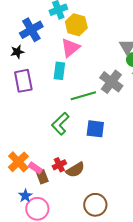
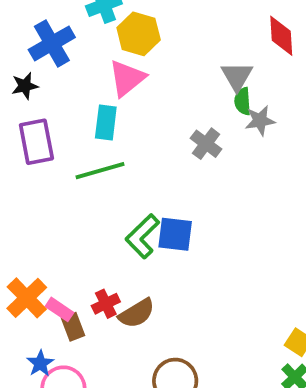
gray cross: (111, 82) -> (206, 144), size x0.7
green line: (83, 96) -> (100, 171), moved
green L-shape: (60, 124) -> (142, 236), moved

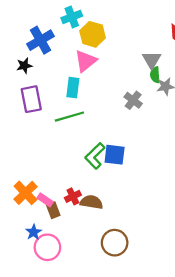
brown semicircle: (137, 313) -> (91, 202), turned -140

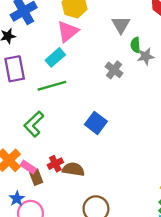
gray triangle: (152, 60) -> (121, 25), moved
cyan rectangle: (73, 88) -> (55, 57), turned 42
blue square: (115, 155) -> (96, 123), turned 30
green L-shape: (95, 156) -> (34, 124), moved

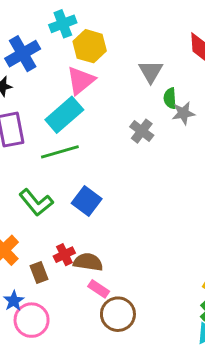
cyan rectangle: (55, 57) -> (64, 115), size x1.4
blue square: (96, 123) -> (87, 201), moved
green L-shape: (34, 124) -> (36, 202), turned -85
pink rectangle: (28, 167) -> (99, 289), moved

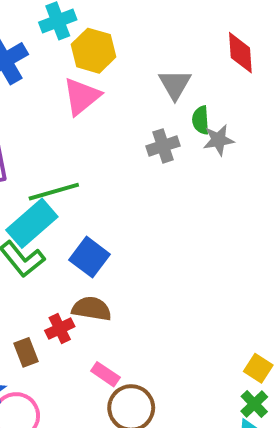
cyan rectangle: (64, 115) -> (32, 223), moved
gray cross: (142, 131) -> (163, 146), moved, turned 35
brown semicircle: (88, 262) -> (92, 309), moved

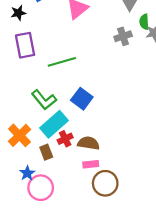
cyan rectangle: (32, 223) -> (54, 124), moved
brown semicircle: (92, 309) -> (89, 143), moved
pink rectangle: (105, 374) -> (91, 164), turned -40

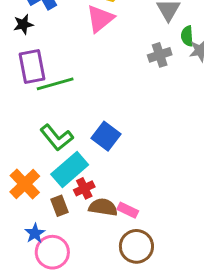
green line: (62, 62) -> (55, 84), moved
brown semicircle: (89, 143) -> (103, 207), moved
pink rectangle: (91, 164) -> (128, 210), moved, turned 32

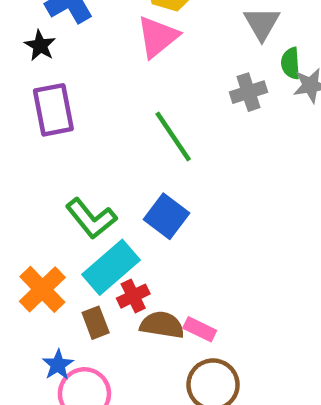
black star: (23, 24) -> (40, 46), turned -30
green line: (55, 84) -> (173, 136), moved, turned 72

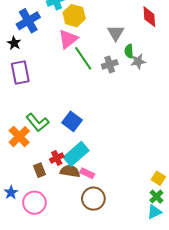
green line: (173, 136) -> (83, 58), moved
cyan rectangle: (111, 267) -> (76, 154), moved
orange cross: (42, 289) -> (19, 137), moved
blue star: (58, 365) -> (11, 192), moved

